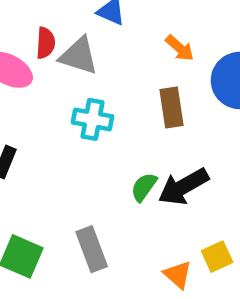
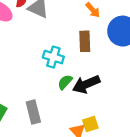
cyan cross: (93, 119) -> (53, 57), moved
yellow square: (217, 257) -> (90, 124), moved

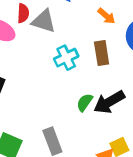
cyan cross: (53, 57) -> (66, 58), moved, turned -36

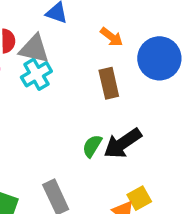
cyan cross: (66, 58) -> (36, 74), moved

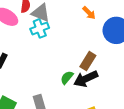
brown rectangle: (109, 83) -> (88, 61), moved, turned 36

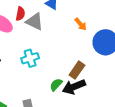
cyan cross: (40, 28) -> (30, 58), moved

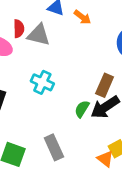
orange arrow: (81, 24) -> (82, 17), moved
cyan cross: (30, 58) -> (42, 82), turned -36

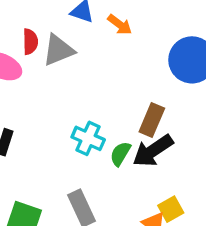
gray triangle: (39, 35) -> (58, 50), turned -35
cyan cross: (42, 82) -> (88, 138), moved

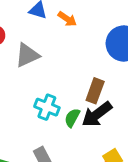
gray triangle: (58, 50) -> (27, 55), moved

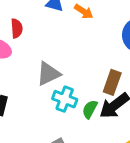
gray triangle: (27, 55) -> (48, 74), moved

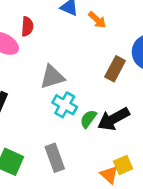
brown rectangle: (112, 82) -> (115, 69), moved

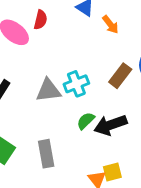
gray triangle: (52, 77) -> (48, 90), moved
cyan cross: (65, 105) -> (76, 84), moved, turned 30

